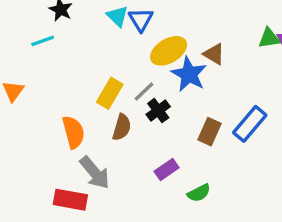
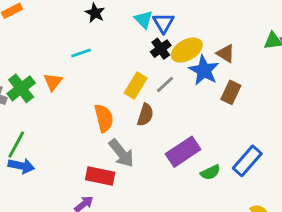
cyan line: (43, 41) -> (81, 53), moved
black cross: (158, 111) -> (161, 49), moved
blue rectangle: (250, 124) -> (247, 161), moved
brown rectangle: (209, 132) -> (231, 92), moved
purple rectangle: (167, 170) -> (183, 152), size x1.6

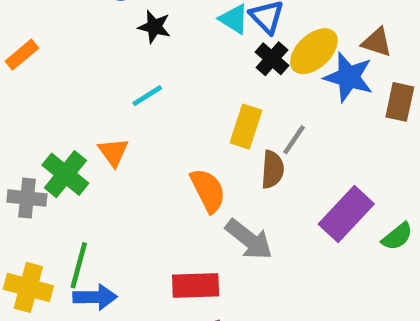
gray line: (165, 84) -> (294, 140), moved
red rectangle: (100, 176) -> (196, 286), moved

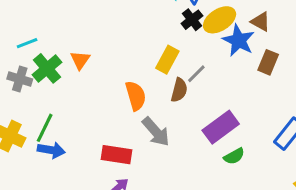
cyan line: (147, 96) -> (27, 43), moved
green semicircle: (397, 236) -> (234, 156), moved

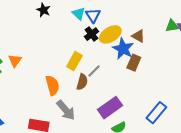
brown rectangle: (268, 62) -> (134, 63), moved

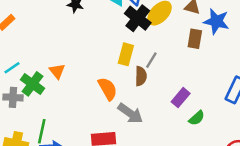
black cross: (92, 34) -> (138, 18), size x1.5
blue star: (123, 49) -> (216, 21), moved
purple rectangle: (110, 108) -> (181, 98), size x0.7

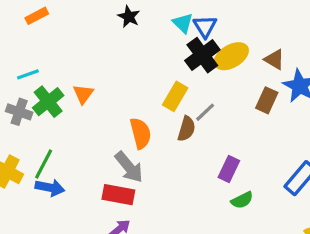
purple rectangle: (181, 98) -> (229, 169), turned -30
gray arrow: (130, 113) -> (129, 167), moved

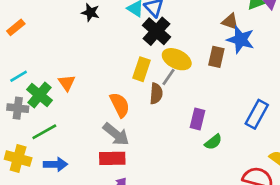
yellow ellipse: (231, 56) -> (177, 59), moved, turned 68
brown triangle: (274, 59) -> (230, 22), moved
green line: (44, 164) -> (44, 132), moved, turned 45

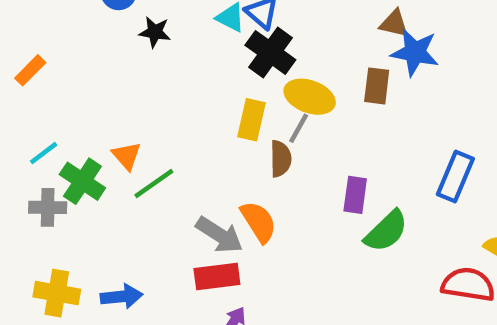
orange semicircle: (120, 105) -> (259, 222), moved
green line: (44, 132) -> (154, 184), moved
green semicircle: (213, 142) -> (386, 231), size x1.5

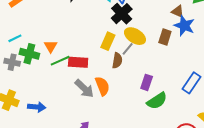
green cross: (82, 181) -> (29, 54), turned -30
red rectangle: (217, 277) -> (78, 62), moved

